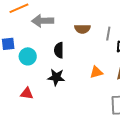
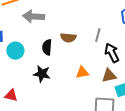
brown semicircle: (82, 29) -> (68, 38), moved
red triangle: (27, 93) -> (11, 95), moved

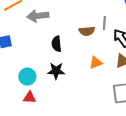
brown semicircle: (68, 38) -> (87, 31), moved
cyan circle: (15, 51) -> (27, 77), moved

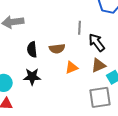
brown semicircle: (87, 31) -> (57, 49), moved

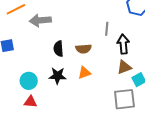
black arrow: (97, 42) -> (123, 44), turned 30
orange triangle: (72, 68) -> (84, 73), moved

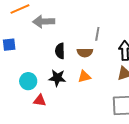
gray line: (107, 29) -> (97, 34), moved
red triangle: (30, 102) -> (40, 100), moved

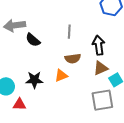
black semicircle: (60, 51) -> (33, 40), moved, turned -42
brown semicircle: (85, 53) -> (73, 58), moved

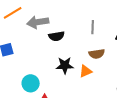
black semicircle: (33, 40) -> (56, 36), turned -49
black star: (34, 80) -> (65, 65), moved

